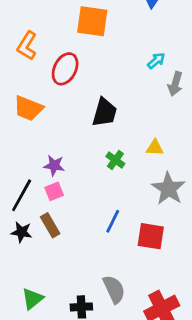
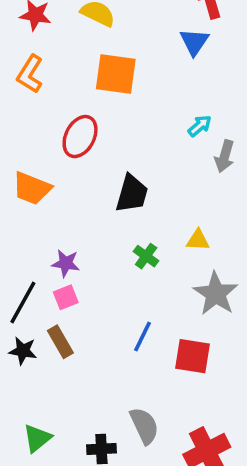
orange L-shape: (27, 46) -> (30, 74), moved

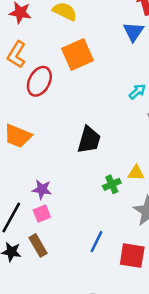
orange square: (116, 74) -> (77, 55), turned -32
red ellipse: (80, 137) -> (39, 81), moved
green cross: (146, 256) -> (112, 184), moved, turned 30

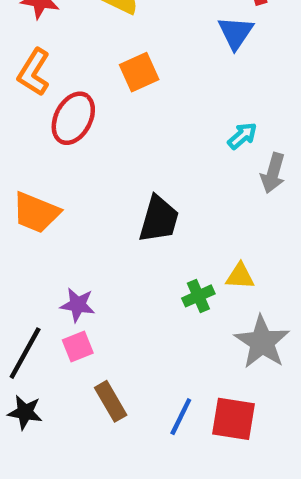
orange square: (77, 55) -> (139, 72), size x0.7
blue line: (97, 242) -> (181, 417), moved
brown rectangle: (38, 245) -> (111, 401), moved

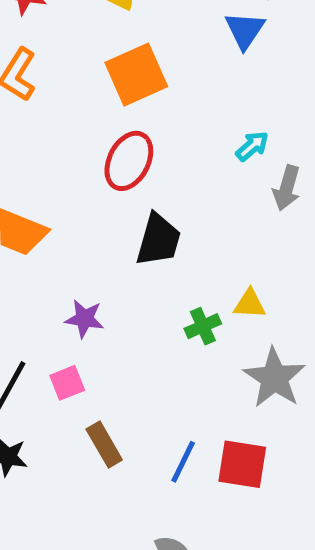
orange square: (139, 72) -> (136, 75), size x1.4
red ellipse: (73, 118) -> (129, 161), moved
purple star: (78, 305) -> (84, 319), moved

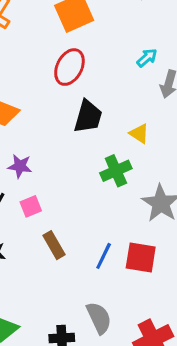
yellow triangle: (250, 304) -> (139, 134), moved, turned 30
purple star: (84, 319) -> (20, 166), moved
green cross: (203, 326) -> (116, 171), size x1.4

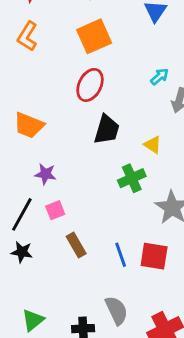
blue line: (104, 256) -> (121, 255), turned -45

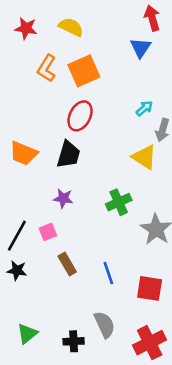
orange L-shape: (27, 36) -> (47, 68), moved
black trapezoid: (107, 130) -> (68, 155), moved
yellow triangle: (153, 145) -> (144, 157), moved, size x1.5
purple star: (45, 174) -> (63, 198), moved
red square: (154, 256) -> (150, 288), moved

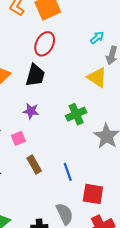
red square: (150, 288) -> (93, 194), moved

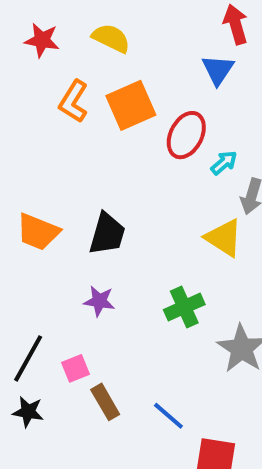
red ellipse: (45, 44) -> (186, 135), moved
pink square: (18, 138) -> (76, 368), moved
blue line: (68, 172) -> (168, 416), turned -30

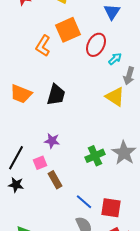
orange L-shape: (74, 101) -> (43, 46), moved
purple star: (99, 301) -> (52, 141), moved
green cross: (184, 307) -> (95, 156), moved
blue line: (168, 416) -> (84, 202), moved

